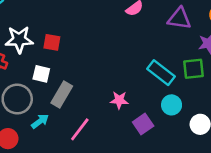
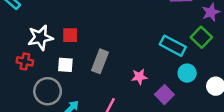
green square: (194, 69) -> (201, 37), turned -30
gray rectangle: (62, 95) -> (100, 61), moved

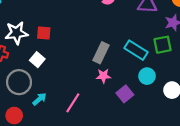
green square: (201, 37) -> (163, 45), turned 30
gray rectangle: (100, 61) -> (101, 53), moved
white square: (65, 65) -> (37, 60), turned 32

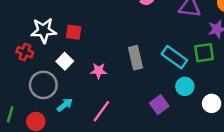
gray rectangle: (101, 53) -> (136, 58), turned -42
pink star: (103, 76) -> (99, 71), moved

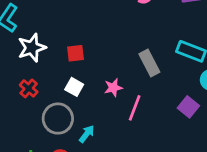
white star: (44, 30) -> (32, 48), moved
red cross: (25, 52) -> (29, 88), turned 35
pink line: (101, 111) -> (135, 108), moved

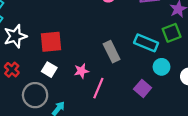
red square: (76, 53) -> (51, 42), size x1.5

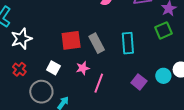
red square: (51, 42) -> (71, 40), moved
cyan rectangle: (146, 43) -> (128, 43), moved, turned 65
gray rectangle: (112, 52) -> (97, 43), moved
cyan circle: (162, 67) -> (163, 76), moved

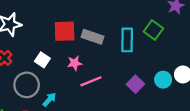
green square: (164, 30) -> (153, 30), moved, turned -36
gray rectangle: (97, 43) -> (93, 37), turned -48
pink line: (99, 83) -> (91, 81), turned 42

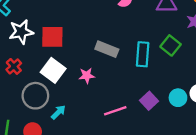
red square: (65, 31) -> (52, 37), moved
white square: (42, 60) -> (53, 70), size x1.5
pink line: (91, 81) -> (115, 111), moved

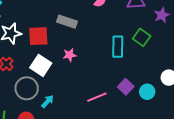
gray rectangle: (107, 49) -> (67, 22), moved
pink star: (87, 76) -> (70, 55), moved
cyan circle: (178, 98) -> (147, 92), moved

